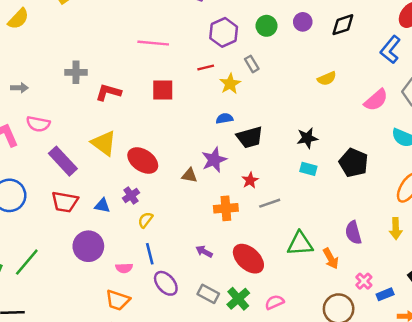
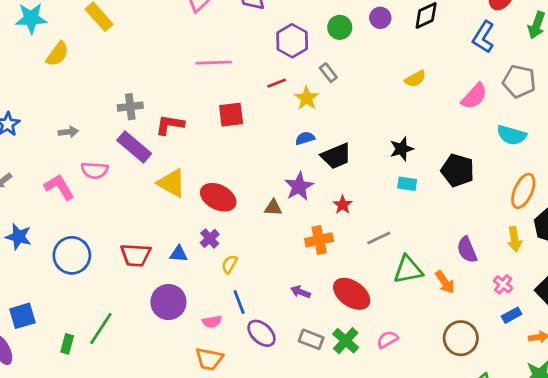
purple rectangle: (63, 161) -> (134, 147), moved
gray line: (270, 203) -> (379, 238), moved
pink cross: (364, 281) -> (503, 284), moved

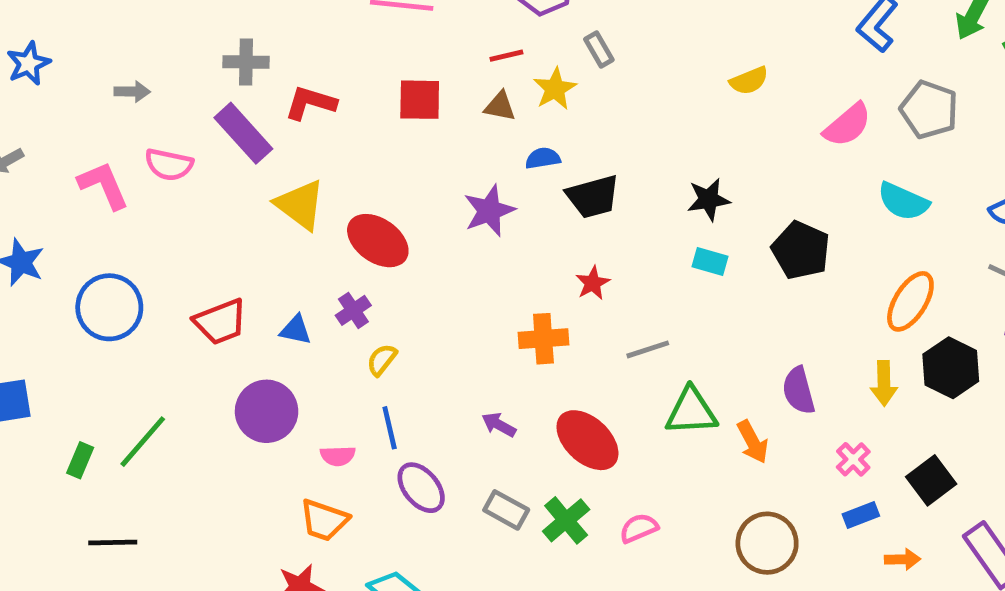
purple star: (299, 186) -> (489, 211), moved
brown triangle: (273, 208) -> (500, 106), moved
red trapezoid: (136, 255) -> (220, 322), turned -32

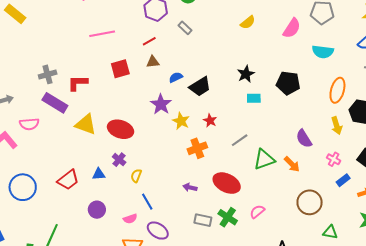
yellow star: (555, 89) -> (181, 121), moved
purple circle: (267, 411) -> (97, 210), size x0.7
purple ellipse: (421, 488) -> (158, 231), moved

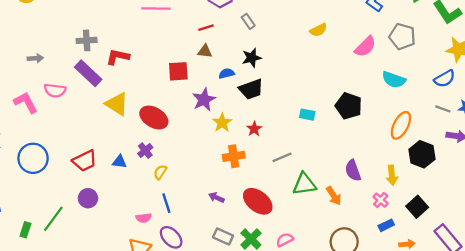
red square: (120, 69) -> (178, 71), moved
black star: (246, 74) -> (252, 58), moved
yellow arrow: (337, 126) -> (392, 175), moved
purple circle: (97, 210) -> (88, 198), moved

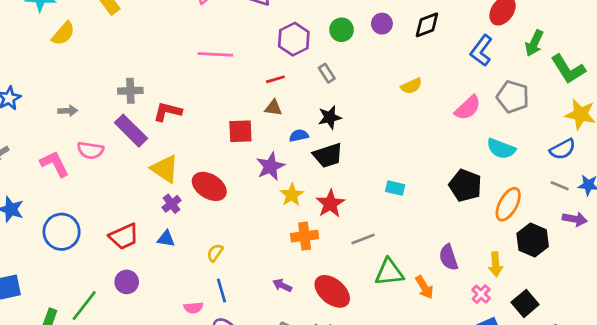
black pentagon: (349, 106) -> (465, 185), moved
red star: (254, 129) -> (330, 204), size x1.5
purple cross: (145, 151) -> (172, 204), moved

